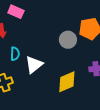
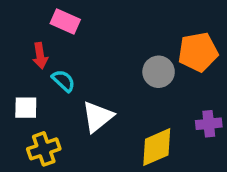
cyan semicircle: (15, 54) -> (63, 81), moved, turned -48

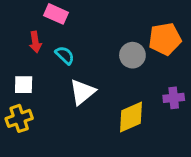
cyan semicircle: (63, 81) -> (65, 55), moved
yellow cross: (44, 149) -> (19, 118), moved

